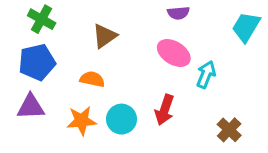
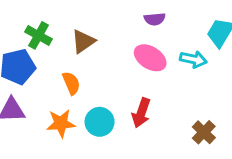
green cross: (42, 19) -> (38, 35), moved
cyan arrow: (206, 75) -> (193, 59), moved, turned 80
orange semicircle: (92, 79) -> (71, 83), turned 55

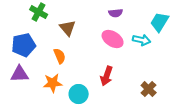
green cross: (38, 35) -> (39, 12), moved
brown triangle: (83, 41) -> (68, 28), turned -36
cyan circle: (100, 122) -> (79, 94), moved

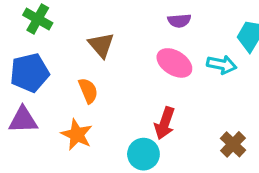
green cross: (39, 12) -> (38, 19), moved
orange star: (53, 83) -> (77, 135), turned 30
cyan circle: (79, 94) -> (143, 154), moved

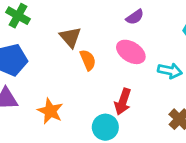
purple semicircle: (179, 21) -> (135, 17), turned -30
cyan arrow: (222, 65) -> (170, 71), moved
orange semicircle: (88, 91) -> (88, 60), moved

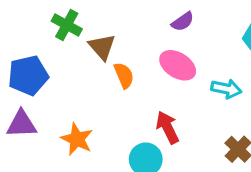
green cross: (18, 16) -> (67, 25), moved
red arrow: (123, 102) -> (168, 127), turned 135

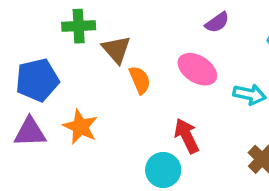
purple semicircle: (183, 22) -> (217, 22), moved
green cross: (67, 25) -> (79, 26), turned -32
orange star: (77, 139) -> (80, 127), moved

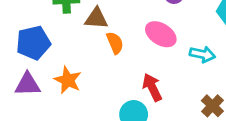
brown triangle: (116, 49) -> (96, 18), turned -45

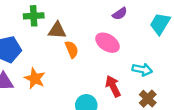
cyan arrow: (202, 54) -> (142, 70), moved
red arrow: (152, 87) -> (113, 86), moved

